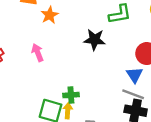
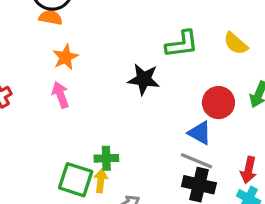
orange star: (50, 15) -> (65, 57), moved
blue triangle: (135, 75) -> (200, 133), turned -30

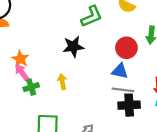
orange star: (65, 57) -> (20, 59), moved
green cross: (106, 158) -> (31, 87), moved
yellow arrow: (101, 181) -> (62, 82), moved

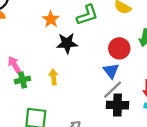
orange star: (20, 59) -> (51, 19), moved
blue triangle: (120, 71) -> (111, 71), turned 35
gray line: (123, 90) -> (113, 90), turned -55

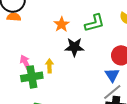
yellow arrow: (53, 77) -> (49, 66), moved
green cross: (23, 80) -> (32, 77), size x1.5

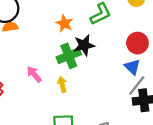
yellow arrow: (49, 66) -> (62, 84), moved
green cross: (32, 77) -> (69, 56), moved

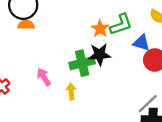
orange star: (64, 23) -> (100, 29), moved
blue triangle: (132, 67) -> (141, 43), moved, turned -36

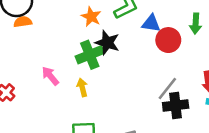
orange star: (100, 29) -> (91, 17), moved
black star: (100, 54) -> (107, 43), turned 30

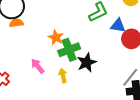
orange star: (91, 17) -> (56, 37), moved
black star: (107, 43) -> (87, 62), moved, turned 30

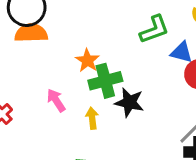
orange semicircle: (16, 23) -> (31, 33), size x1.5
black star: (87, 62) -> (129, 102), turned 30

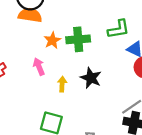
orange star: (87, 60) -> (52, 40), moved
green cross: (105, 81) -> (78, 39), moved

